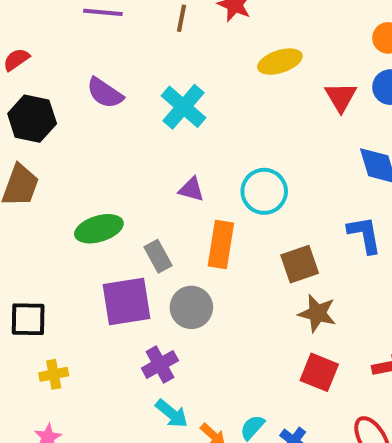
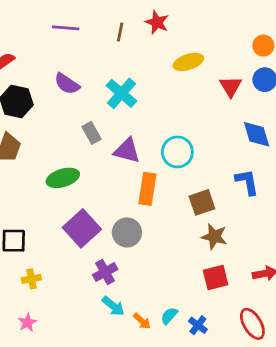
purple triangle: (191, 189) -> (127, 151), size x1.5
gray rectangle: (158, 256) -> (91, 133), moved
purple square: (126, 301) -> (82, 228), turned -33
red square: (319, 372) -> (216, 277), turned -36

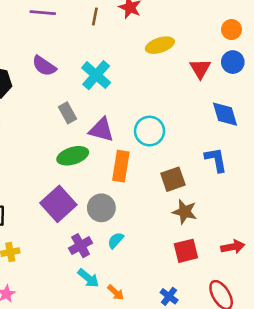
green ellipse: (63, 178) -> (73, 156), moved
cyan semicircle: (169, 316) -> (116, 240), moved

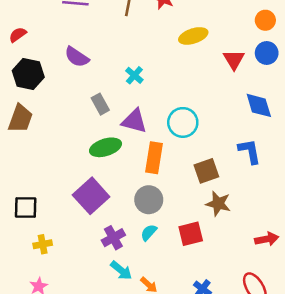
cyan cross: (96, 75) -> (134, 75), moved, size x0.6
gray circle: (101, 208) -> (149, 200), moved
red square: (186, 251) -> (191, 234), moved

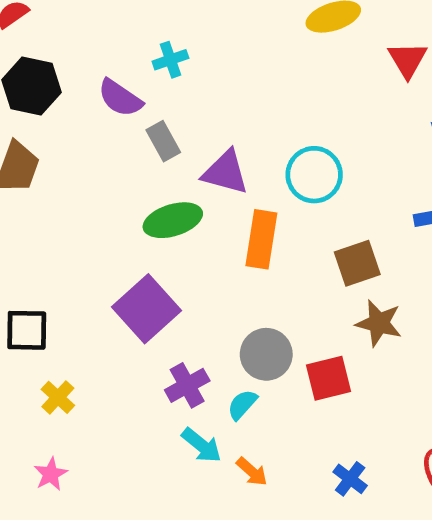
purple semicircle: (77, 57) -> (120, 98), moved
cyan cross: (134, 75) -> (170, 60), moved, turned 30
gray circle: (149, 200) -> (266, 354), moved
cyan semicircle: (149, 232) -> (242, 405), moved
yellow cross: (43, 244) -> (58, 397), turned -36

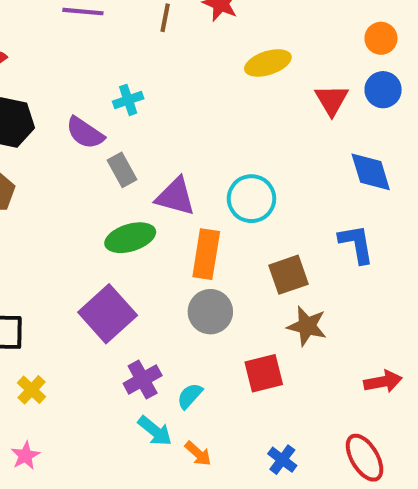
gray circle: (266, 354) -> (210, 312), moved

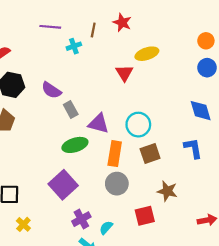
cyan cross: (128, 100) -> (74, 46), moved
red triangle: (332, 100) -> (124, 73), moved
brown square: (288, 275) -> (150, 154), moved

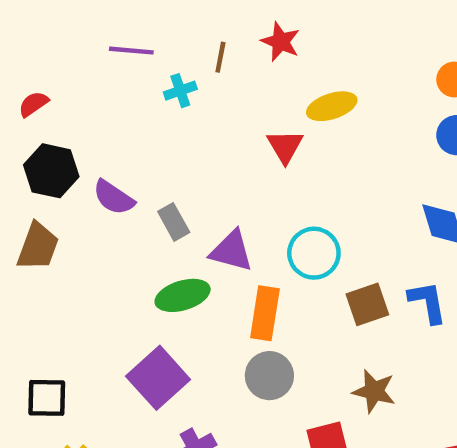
purple semicircle: (51, 90) -> (114, 197), moved
brown square: (150, 154) -> (367, 304), moved

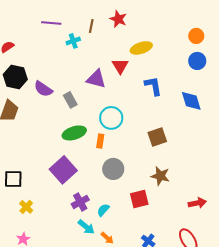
purple triangle: (232, 251) -> (96, 79), moved
cyan circle: (314, 253) -> (111, 118), moved
blue L-shape: (427, 302) -> (153, 86), moved
orange rectangle: (265, 313) -> (100, 141), moved, size x0.6

